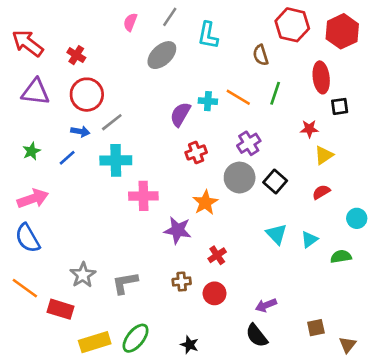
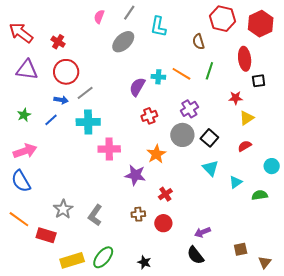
cyan triangle: (276, 234) -> (210, 168), moved
gray L-shape: (125, 283) -> (95, 215), turned -45

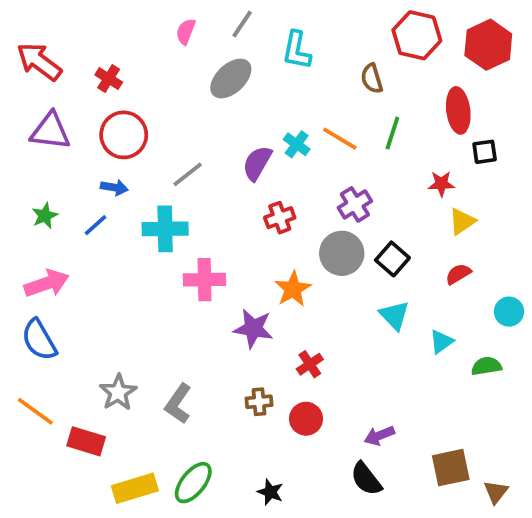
cyan cross: (158, 77) -> (297, 144), turned 32
gray line: (85, 93) -> (188, 174), moved
brown square: (241, 249) -> (451, 468), size x1.5

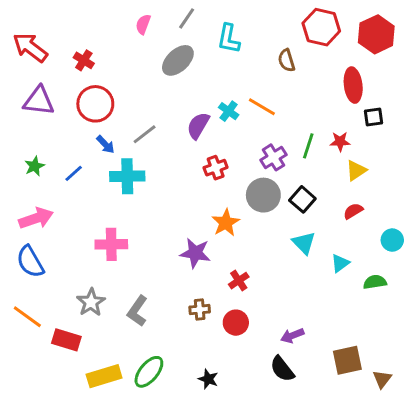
green line: (392, 133) -> (308, 146), moved
blue arrow: (114, 188) -> (105, 144), moved, turned 36
pink cross: (205, 280) -> (111, 244), moved

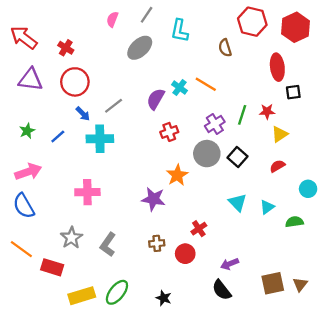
cyan triangle: (304, 243) -> (238, 202), moved
red cross: (239, 281) -> (199, 229), moved
brown triangle: (382, 379) -> (300, 284), moved

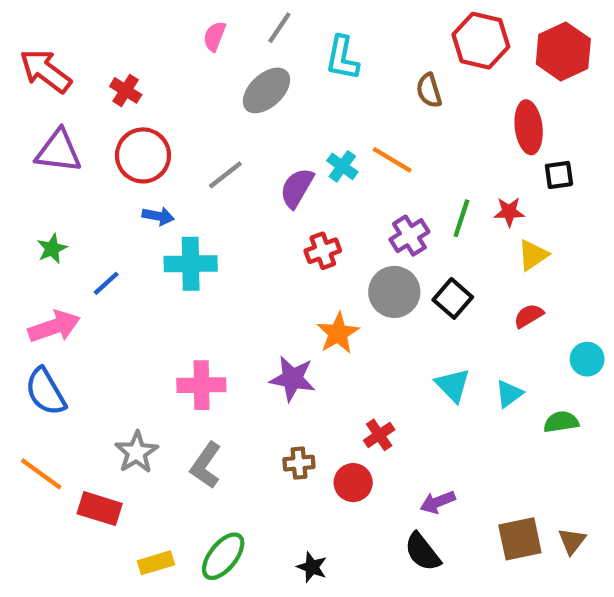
gray line: (114, 106) -> (225, 175), moved
blue arrow: (83, 114) -> (158, 216), turned -35
blue line: (58, 136) -> (106, 283), moved
pink cross: (87, 192) -> (201, 385), moved
yellow rectangle: (82, 296) -> (156, 563), size x0.7

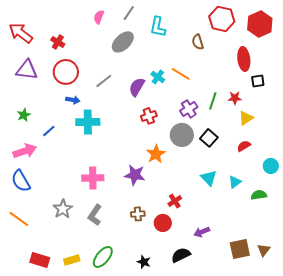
red rectangle: (100, 509) -> (40, 260), moved
black semicircle: (422, 552) -> (181, 255), moved, turned 102

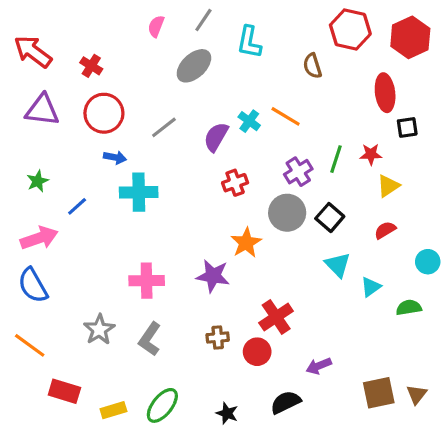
cyan triangle: (209, 178) -> (338, 265), moved
red cross: (175, 201) -> (276, 317), size x1.5
red rectangle: (40, 260) -> (64, 391), moved

